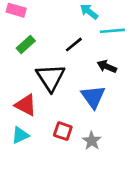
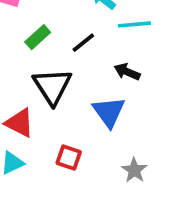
green rectangle: (26, 45) -> (38, 37), moved
gray star: (92, 141) -> (134, 170), moved

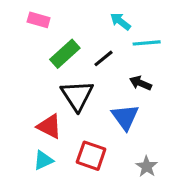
green rectangle: (38, 37) -> (65, 54), size x1.4
red square: (69, 157) -> (91, 156), size x1.4

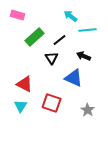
black triangle: (77, 95) -> (52, 58), moved, size x0.6
blue triangle: (125, 117) -> (74, 78), turned -30
cyan triangle: (43, 160) -> (21, 106), turned -32

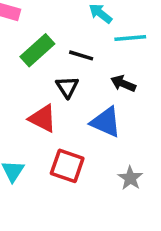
black line: (60, 40) -> (81, 55), turned 56
red triangle: (25, 84) -> (43, 119), moved

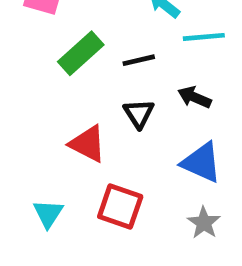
black line: (81, 55) -> (139, 60), turned -30
black triangle: (67, 87) -> (139, 114), moved
blue triangle: (106, 122) -> (201, 162), moved

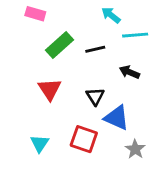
black triangle: (139, 114) -> (95, 96), moved
red triangle: (88, 144) -> (50, 89), moved, turned 30
blue triangle: (201, 162) -> (117, 118), moved

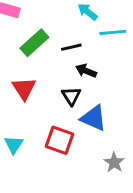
black arrow: (129, 72) -> (86, 71), moved
gray star: (135, 149) -> (114, 162), moved

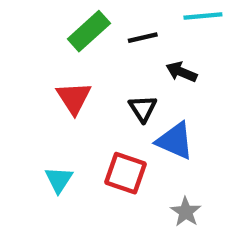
black arrow: (86, 71) -> (181, 72), moved
gray star: (114, 162) -> (186, 212), moved

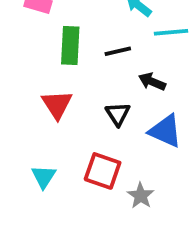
green rectangle: (89, 31) -> (70, 45), turned -45
blue triangle: (175, 141) -> (165, 131), moved
gray star: (186, 212) -> (141, 196), moved

